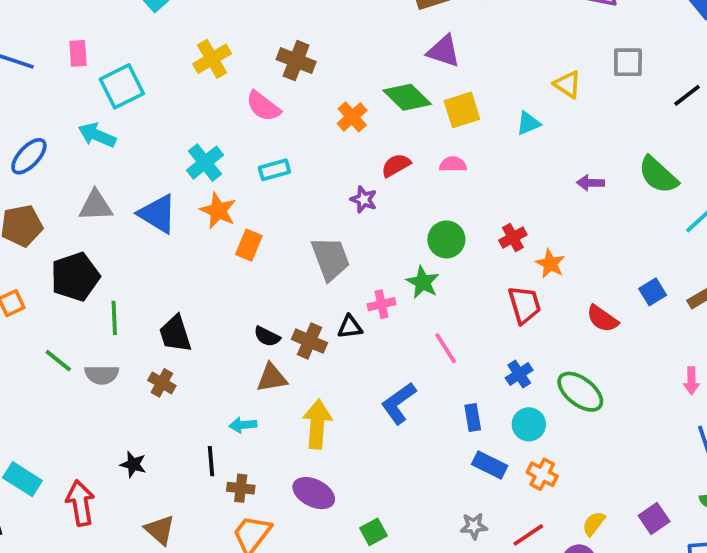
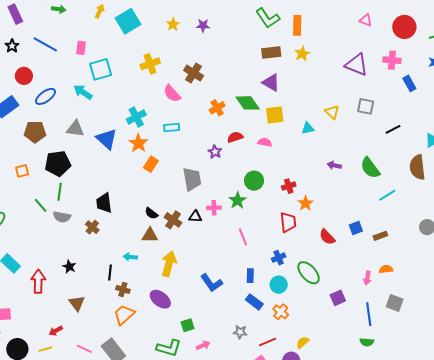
green line: (114, 318) -> (60, 192), moved
blue L-shape: (399, 403) -> (212, 283), moved, turned -100
purple square: (654, 519) -> (338, 298), moved

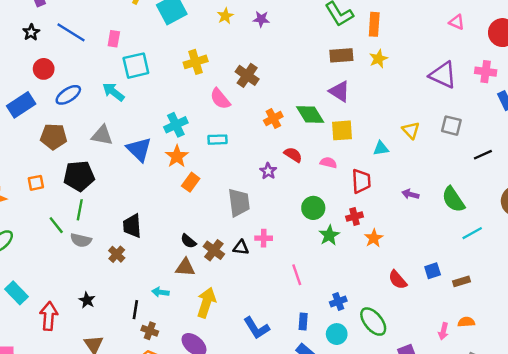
red semicircle: (235, 137) -> (293, 155), turned 49
green star: (238, 200) -> (329, 235), moved
red trapezoid: (288, 222) -> (361, 181), moved

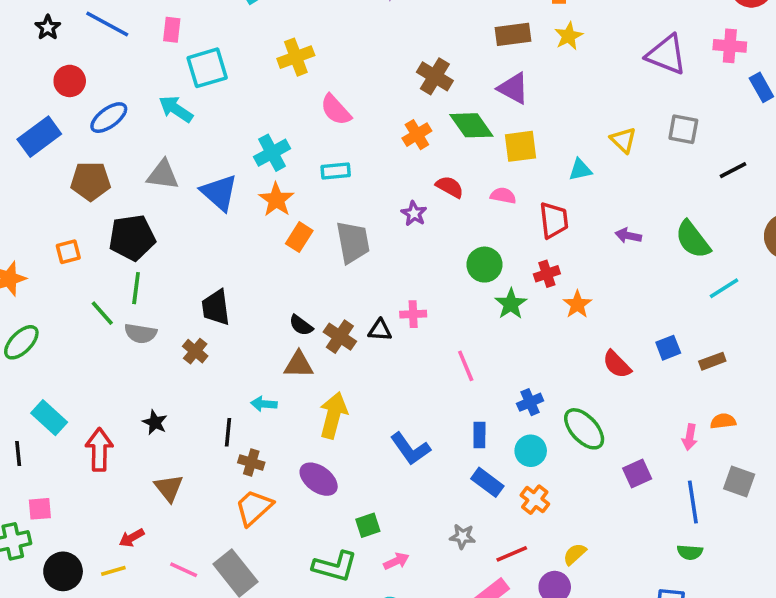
brown cross: (247, 75) -> (435, 76), moved
gray trapezoid: (239, 203) -> (353, 242), moved

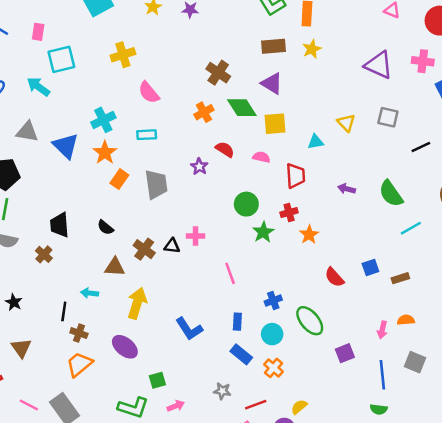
black semicircle: (301, 325) -> (105, 227), moved

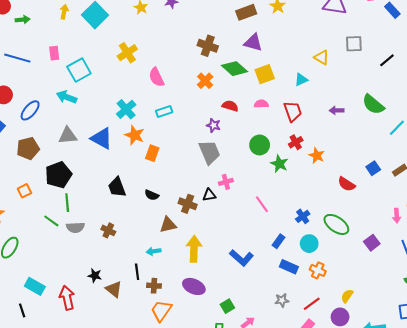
pink semicircle: (149, 93) -> (156, 77), turned 30
gray trapezoid: (156, 184) -> (209, 152), moved
black trapezoid: (60, 225) -> (117, 187), moved
blue rectangle: (237, 322) -> (278, 241), turned 48
brown triangle: (21, 348) -> (114, 289), moved

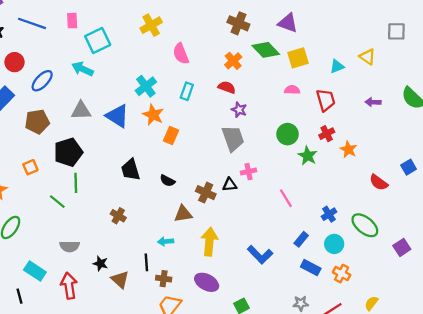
yellow triangle: (322, 57) -> (367, 57), moved
red semicircle: (230, 106) -> (227, 87), moved
cyan rectangle: (164, 111) -> (187, 91), turned -56
gray semicircle: (75, 227) -> (70, 246), moved

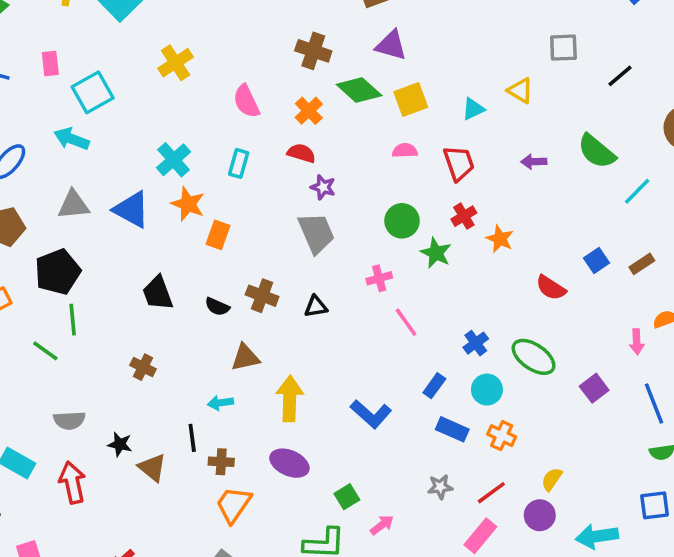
pink semicircle: (181, 54) -> (246, 101), moved
pink cross: (249, 172) -> (379, 278), moved
brown cross: (206, 193) -> (262, 296), moved

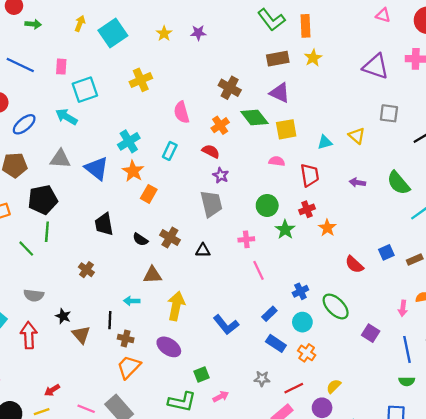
purple square: (594, 388) -> (371, 333), turned -30

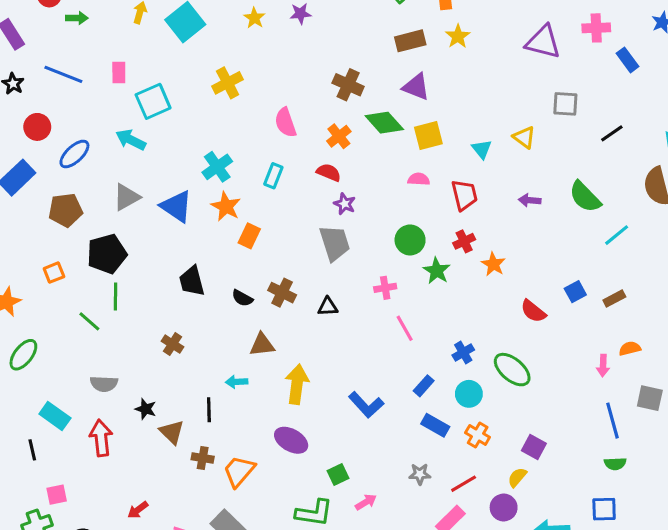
cyan triangle: (325, 142) -> (482, 149), turned -49
gray triangle: (60, 159) -> (126, 197), turned -30
purple square: (371, 333) -> (534, 447), moved
brown cross: (126, 338) -> (203, 458), moved

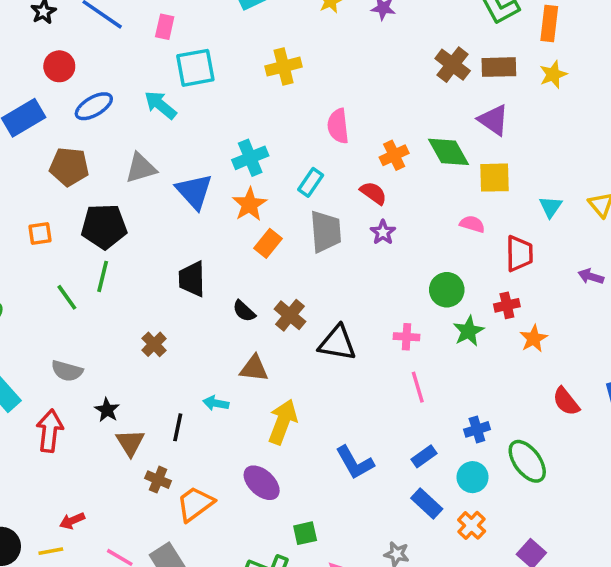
brown cross: (348, 85) -> (453, 65), moved
gray trapezoid: (335, 243) -> (326, 232), moved
black triangle: (328, 307) -> (337, 343), size x1.6

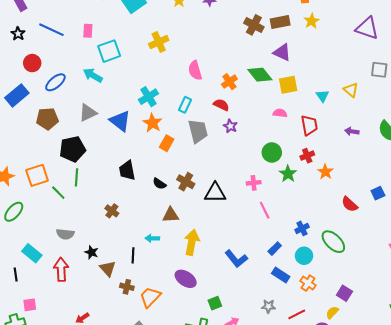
orange square: (40, 234) -> (37, 175), moved, size x1.6

